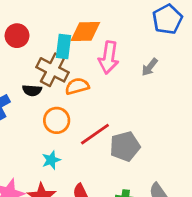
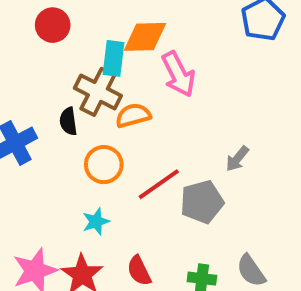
red circle: (17, 36) -> (53, 25), moved
pink arrow: (109, 58) -> (178, 74), turned -36
gray arrow: (150, 67) -> (237, 159), moved
black semicircle: (32, 90) -> (68, 121), turned 78

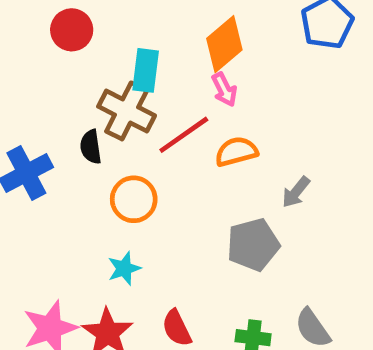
orange diamond: (145, 37) -> (224, 44), moved, turned -39
pink arrow: (178, 74) -> (224, 89), size x0.6
orange semicircle: (133, 115) -> (236, 152), moved
red line: (159, 184) -> (184, 135), moved

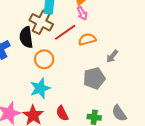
black semicircle: (91, 147) -> (26, 37), size x1.5
cyan star: (124, 268) -> (40, 88), size x1.5

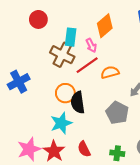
pink arrow: (82, 13) -> (91, 45), moved
black semicircle: (26, 37) -> (78, 102), moved
gray pentagon: (94, 78) -> (117, 113), turned -30

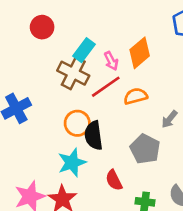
orange diamond: (105, 26) -> (140, 53), moved
cyan rectangle: (71, 37) -> (84, 50), turned 30
red semicircle: (84, 149) -> (114, 180), moved

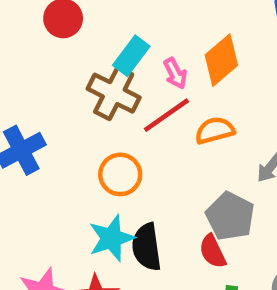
black semicircle: (94, 135) -> (147, 247), moved
red semicircle: (114, 180) -> (213, 251), moved

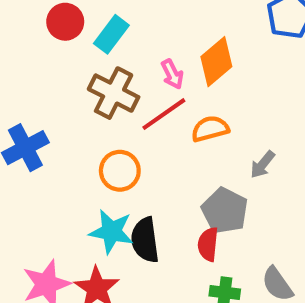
cyan rectangle: (131, 56) -> (111, 34), moved
cyan star: (111, 238) -> (111, 232), turned 30
red semicircle: (213, 251) -> (208, 244), turned 32

